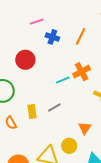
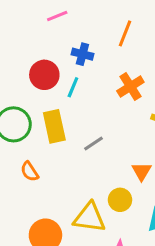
blue cross: (52, 37) -> (82, 54), moved
cyan line: (63, 80) -> (73, 87), moved, turned -40
yellow rectangle: (32, 112) -> (54, 126), moved, size x1.5

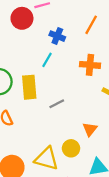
red circle: (44, 75) -> (22, 18), moved
orange cross: (130, 86) -> (90, 65), turned 30

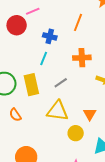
gray line: (57, 104) -> (61, 83), moved
yellow triangle: (47, 159) -> (58, 111), moved

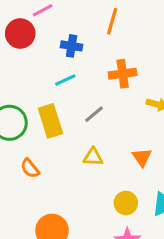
cyan line: (44, 59) -> (65, 80), turned 48
yellow triangle: (58, 111) -> (93, 157), size x0.6
yellow circle: (76, 133) -> (126, 203), moved

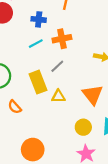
orange cross: (123, 74) -> (62, 39), moved
yellow rectangle: (50, 121) -> (38, 82), moved
orange triangle: (142, 157) -> (93, 95), size x1.5

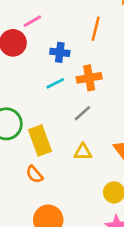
yellow rectangle: (38, 82) -> (40, 140), moved
orange semicircle: (15, 107) -> (34, 174), moved

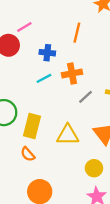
gray line: (82, 113) -> (86, 97), moved
yellow rectangle: (40, 140) -> (32, 126), turned 35
yellow triangle: (83, 152) -> (68, 135), size x1.5

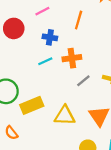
pink line: (24, 27) -> (42, 11), moved
yellow rectangle: (32, 126) -> (32, 105), turned 50
orange semicircle: (28, 154) -> (11, 133), moved

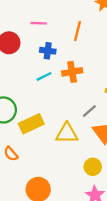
pink line: (42, 11) -> (39, 23), turned 32
gray line: (83, 81) -> (89, 111), moved

